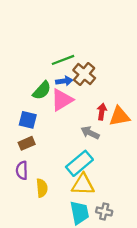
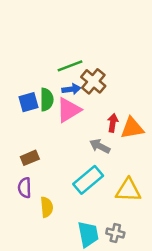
green semicircle: (42, 90) -> (47, 100), turned -42
blue square: (28, 120) -> (29, 102), moved, turned -30
yellow triangle: (83, 184) -> (128, 190), moved

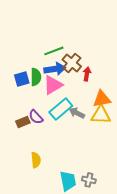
blue arrow: (71, 89) -> (55, 69), size x1.5
red arrow: (113, 123) -> (87, 74), moved
cyan rectangle: (88, 180) -> (61, 109), moved
purple semicircle: (25, 188) -> (36, 117), moved, turned -42
yellow triangle: (128, 190) -> (101, 115), moved

